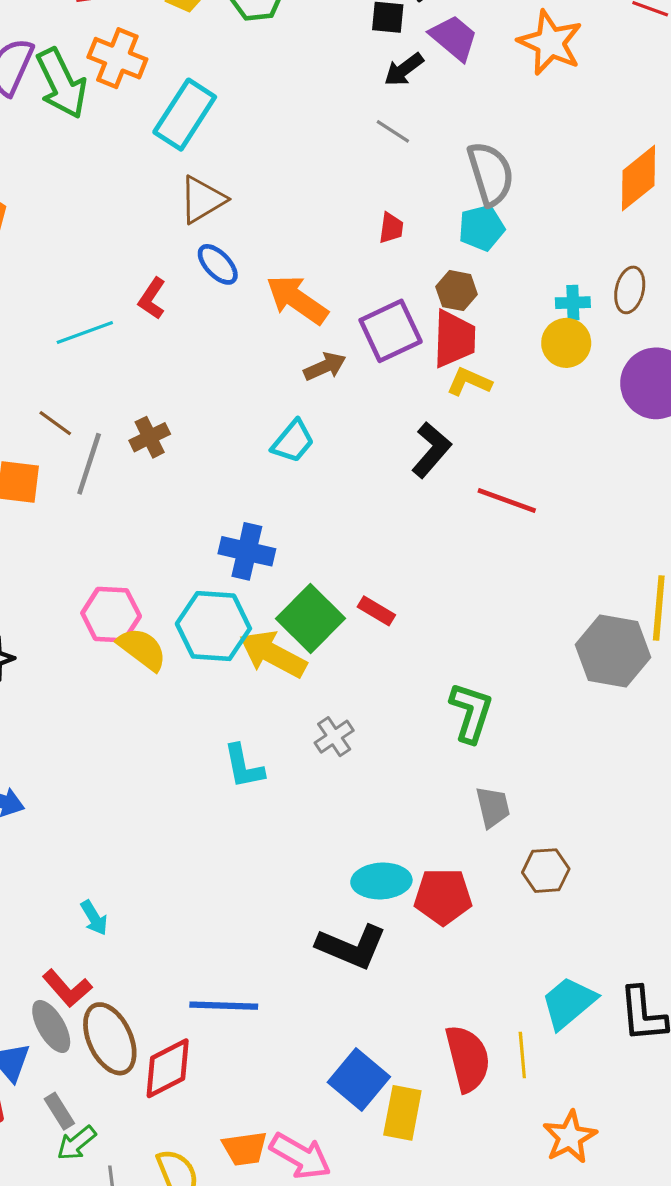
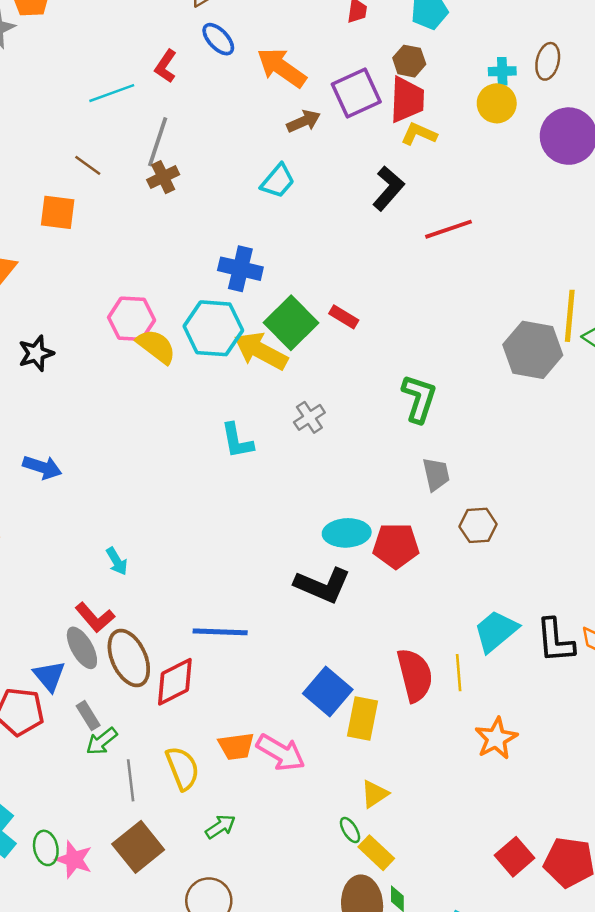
gray line: (89, 464) -> (158, 142), moved
red line: (507, 501) -> (448, 229), turned -39

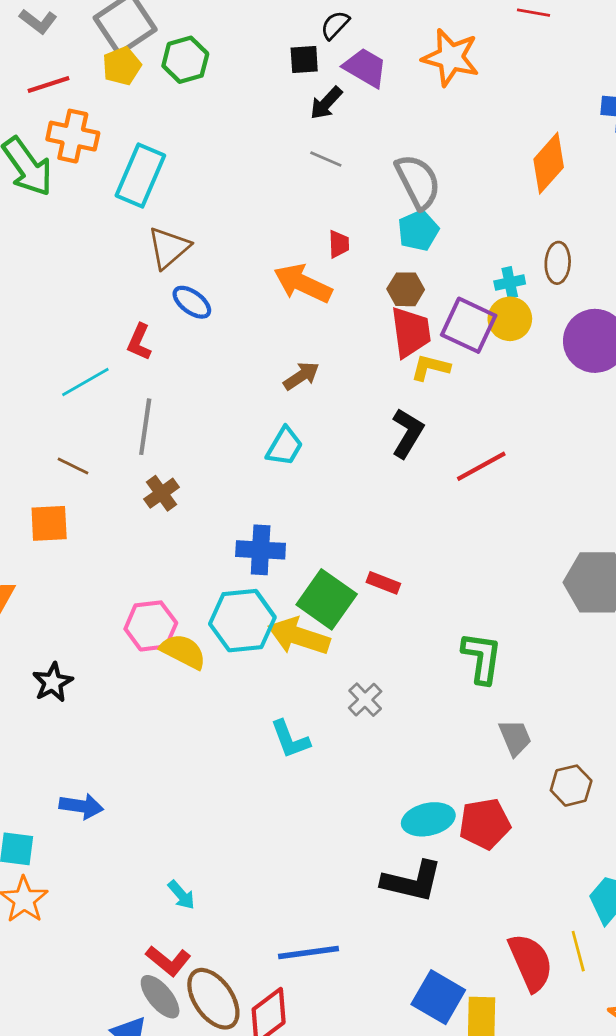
orange arrow: (282, 68) -> (303, 283), moved
purple square: (356, 93) -> (469, 325), moved, turned -30
brown cross: (163, 177) -> (162, 493), moved

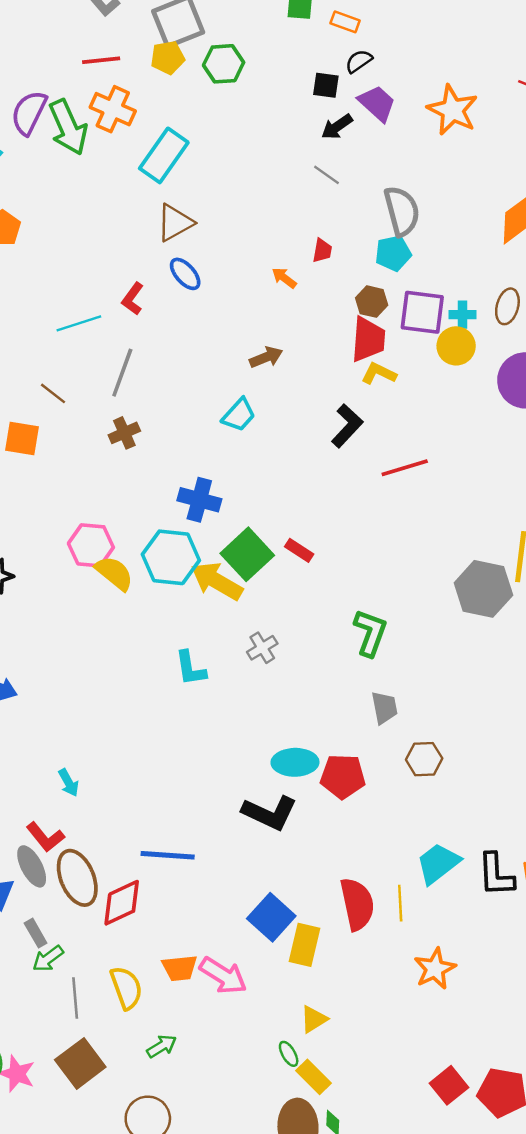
orange arrow: (303, 283) -> (284, 278), size x0.5
purple square: (469, 325) -> (422, 312), moved, turned -30

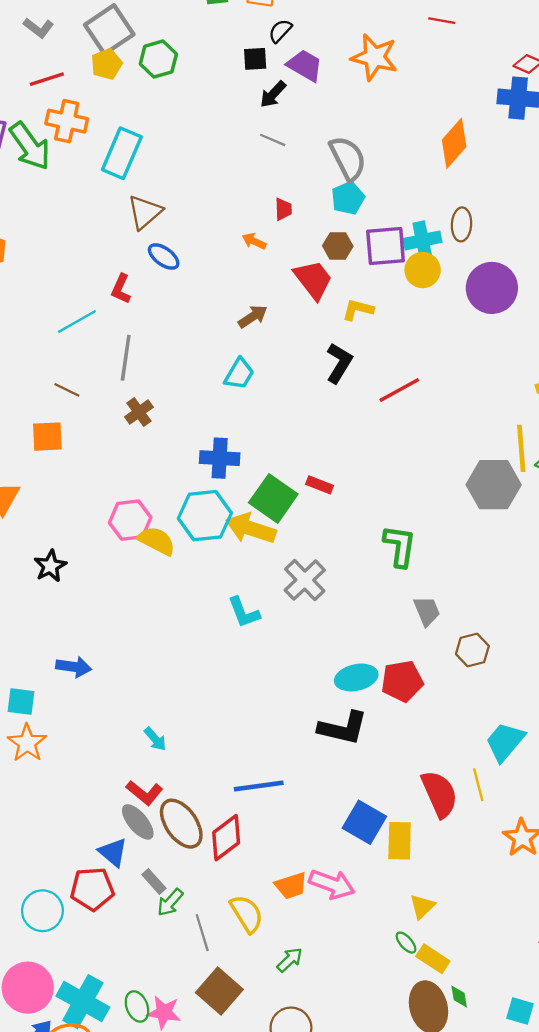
cyan cross: (463, 315) -> (422, 240), size x1.5
red trapezoid: (368, 339) -> (313, 280), moved, turned -30
gray cross: (262, 648) -> (305, 580), size x1.5

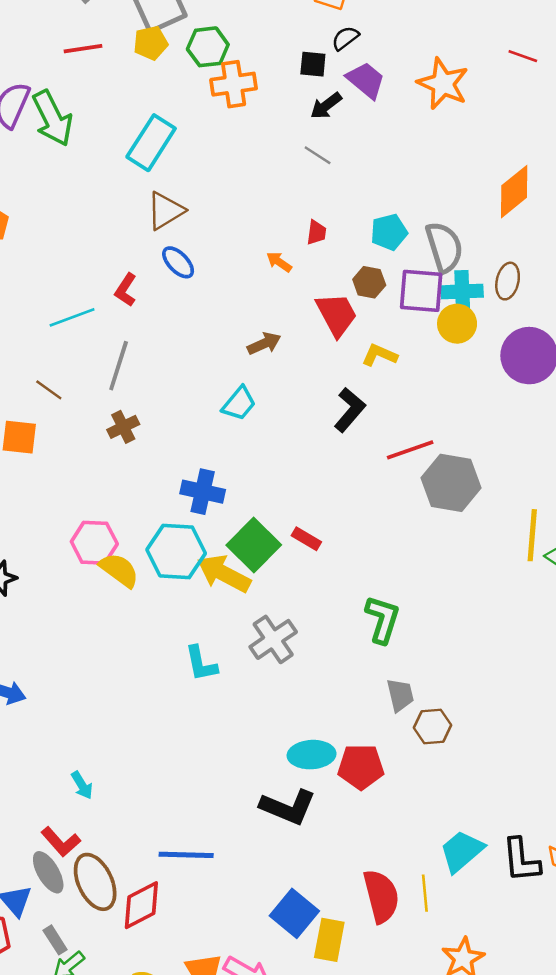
orange cross: (67, 121) -> (234, 84), moved, turned -30
gray semicircle: (348, 158) -> (444, 247), moved
gray hexagon: (494, 485) -> (451, 483), moved
brown hexagon: (472, 650) -> (432, 726), moved

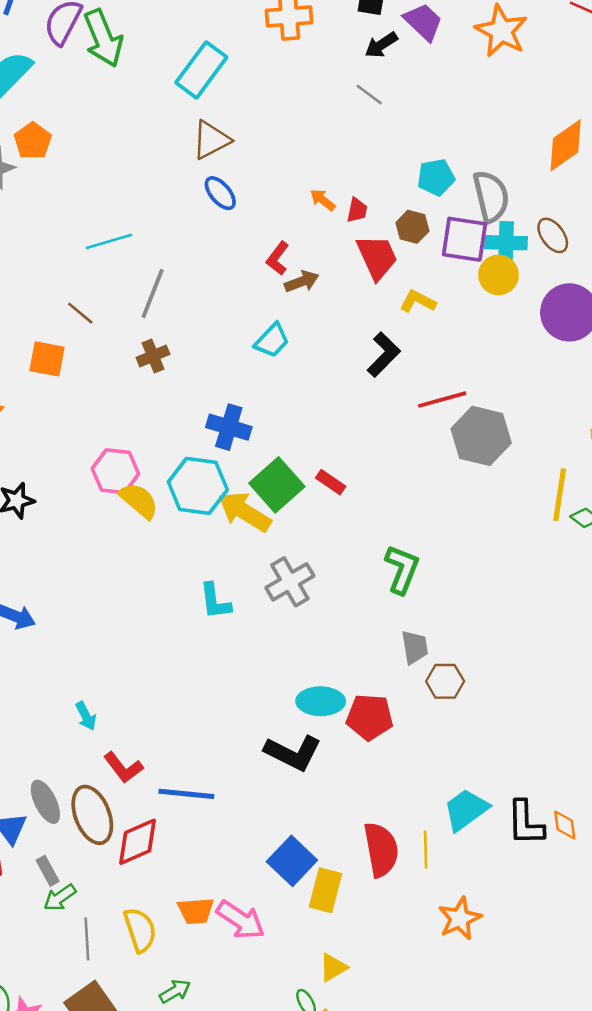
red trapezoid: (317, 232) -> (357, 210), moved
brown ellipse: (508, 281) -> (553, 235), turned -52
red L-shape: (126, 290) -> (278, 258), moved
red L-shape: (61, 842) -> (123, 768), moved

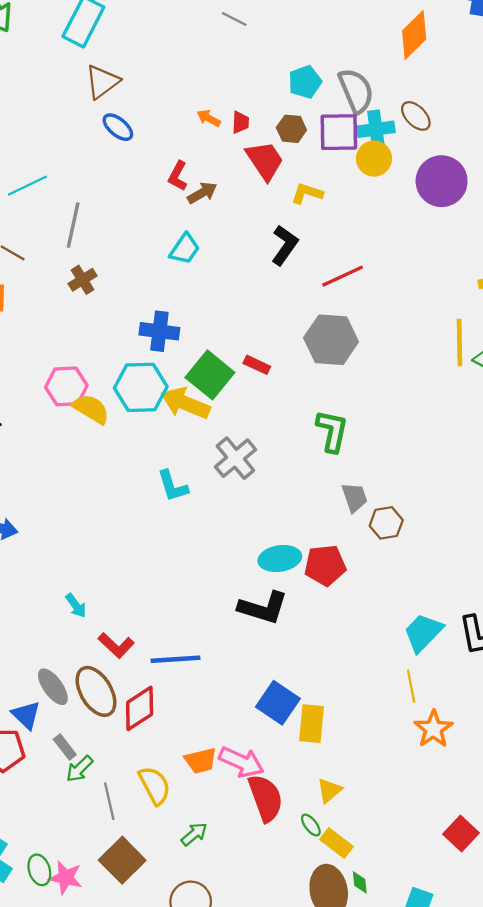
gray hexagon: (481, 436) -> (331, 340), moved
red semicircle: (381, 850) -> (266, 798), moved
yellow line: (426, 850) -> (411, 686), moved

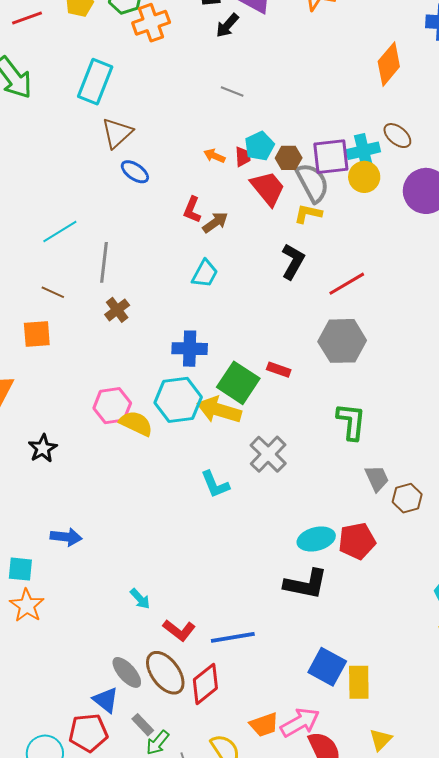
gray line: (234, 19) -> (232, 91), moved
cyan pentagon: (305, 82) -> (259, 146), moved
gray semicircle: (356, 91) -> (312, 183), moved
pink arrow: (241, 762) -> (300, 722), turned -48

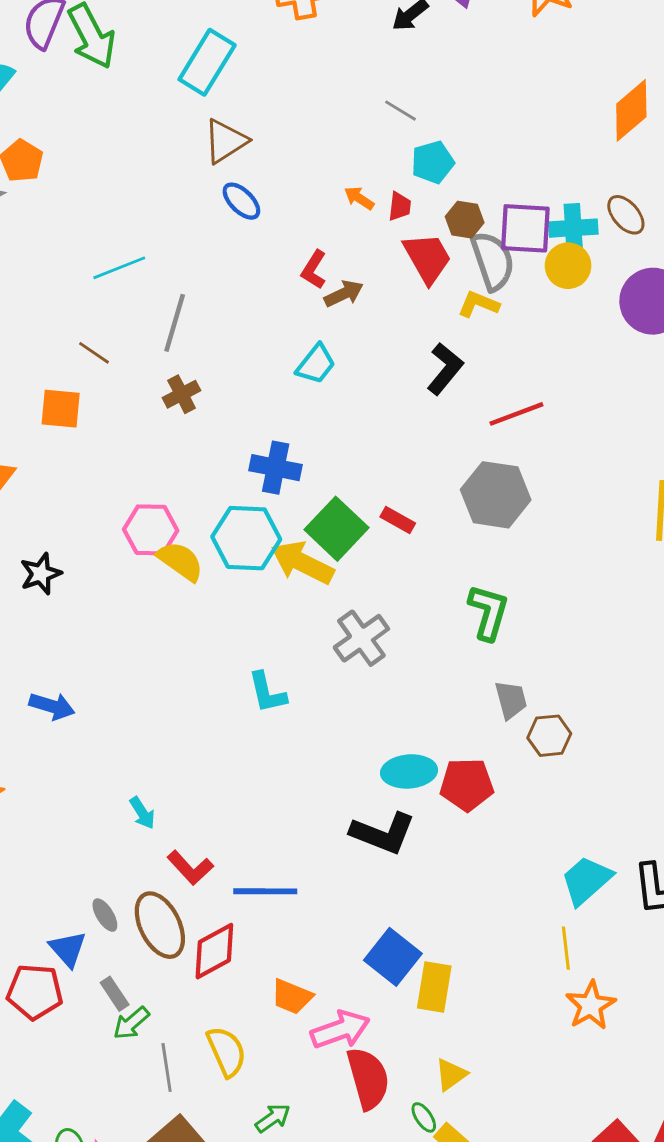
cyan pentagon: (259, 146) -> (433, 162), moved
cyan L-shape: (215, 484) -> (267, 692), moved
gray ellipse: (127, 672) -> (105, 915), size x0.7
orange trapezoid: (264, 725) -> (292, 997), moved, turned 32

